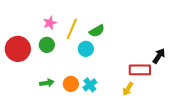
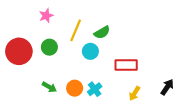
pink star: (50, 23) -> (46, 16), moved
black arrow: (159, 56) -> (167, 87), moved
red rectangle: (140, 70) -> (126, 65), moved
green arrow: (47, 83) -> (49, 87), turned 40

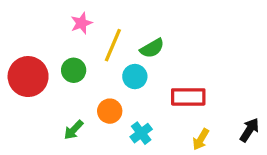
pink star: (46, 16) -> (81, 23), moved
green arrow: (49, 87) -> (74, 130), turned 104
orange circle: (75, 88) -> (110, 111), moved

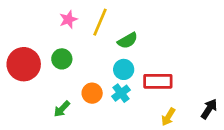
yellow line: (113, 45) -> (100, 22), moved
cyan circle: (135, 77) -> (124, 69), moved
cyan cross: (141, 133) -> (121, 93), moved

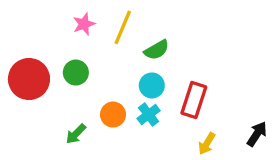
red rectangle: (158, 81) -> (194, 100), turned -72

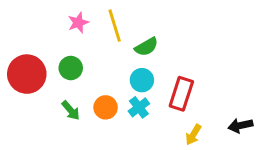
yellow line: (123, 27) -> (115, 26), turned -40
green arrow: (76, 134) -> (71, 110), moved, turned -85
black arrow: (257, 134) -> (240, 126), turned -135

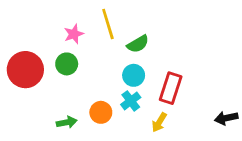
pink star: (78, 23) -> (74, 34), moved
orange circle: (106, 107) -> (101, 112), moved
green arrow: (71, 110) -> (67, 122), moved, turned -60
yellow arrow: (193, 135) -> (159, 122), moved

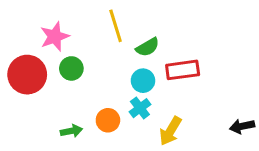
pink star: (74, 34) -> (55, 36), moved, size x1.4
red rectangle: (171, 88) -> (183, 70), moved, turned 64
yellow arrow: (159, 122) -> (170, 131), size x1.4

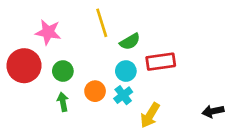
pink star: (55, 36) -> (48, 32), turned 30
green circle: (71, 68) -> (63, 71), moved
orange circle: (108, 120) -> (95, 91), moved
green arrow: (71, 131) -> (63, 102), moved, turned -90

